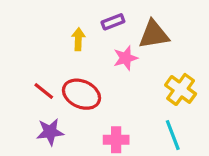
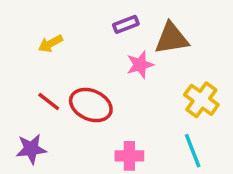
yellow arrow: (78, 39) -> (50, 44), moved, turned -120
purple star: (50, 132) -> (31, 149), moved

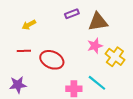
pink star: (140, 65) -> (95, 46), moved
red line: (49, 102) -> (24, 51), moved, turned -40
cyan line: (193, 151) -> (97, 83), moved, turned -30

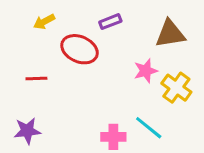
brown triangle: (98, 22) -> (170, 34), moved
yellow arrow: (29, 25) -> (44, 22), moved
red ellipse: (52, 60) -> (80, 49), moved

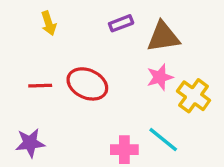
yellow arrow: (44, 22) -> (49, 23), turned -80
brown triangle: (170, 34) -> (163, 37), moved
red ellipse: (80, 49) -> (87, 84), moved

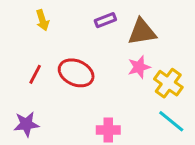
red line: (40, 86) -> (35, 74), turned -60
cyan line: (163, 140) -> (171, 121), moved

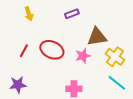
brown triangle: (142, 32) -> (97, 37), moved
pink star: (139, 67) -> (83, 56), moved

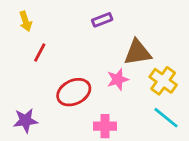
yellow arrow: (29, 14) -> (26, 21), moved
red ellipse: (52, 50) -> (74, 92), moved, turned -50
red line: (24, 51) -> (40, 52), moved

